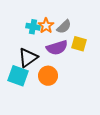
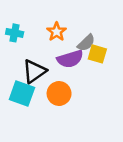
cyan cross: (33, 27) -> (15, 33), moved
gray semicircle: (64, 27) -> (86, 43), moved

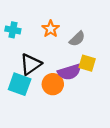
yellow square: (97, 54) -> (87, 63), moved
purple semicircle: (70, 59) -> (69, 72), moved

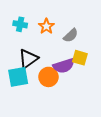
cyan cross: (13, 30) -> (20, 24), moved
cyan square: (20, 84) -> (18, 77), turned -30

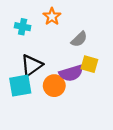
orange star: (46, 26) -> (52, 17), moved

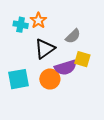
orange star: (52, 17) -> (38, 20), moved
black triangle: (32, 65) -> (45, 49), moved

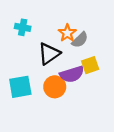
orange star: (38, 20) -> (67, 33), moved
yellow square: (82, 59) -> (90, 65), turned -35

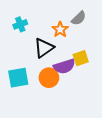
cyan cross: (23, 27) -> (20, 24), turned -32
gray semicircle: (80, 40) -> (79, 18), moved

